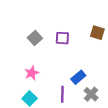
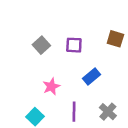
pink star: (32, 73) -> (51, 87), moved
blue rectangle: (78, 77) -> (92, 76), moved

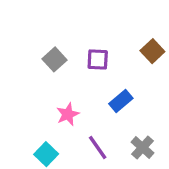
brown square: (115, 39) -> (152, 51), turned 30
purple line: (74, 112) -> (98, 147), turned -36

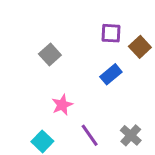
purple square: (98, 59) -> (111, 33), moved
blue rectangle: (121, 101) -> (111, 74), moved

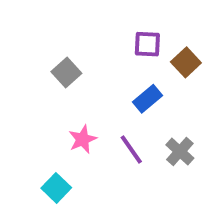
purple line: (90, 135) -> (131, 149), moved
gray cross: (131, 135) -> (180, 151), moved

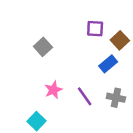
blue rectangle: (147, 99) -> (108, 64), moved
gray cross: (180, 151) -> (116, 98), turned -30

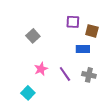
brown square: (120, 40) -> (92, 31), turned -32
blue rectangle: (108, 64) -> (83, 49), turned 40

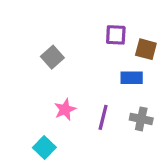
purple line: (65, 74) -> (103, 117), turned 49

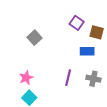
purple square: (116, 35) -> (77, 23), turned 32
pink star: (65, 109) -> (26, 78), moved

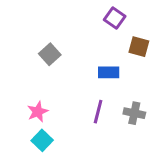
purple square: (77, 23) -> (115, 18), moved
blue rectangle: (87, 51) -> (109, 72), moved

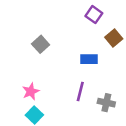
brown square: (139, 47) -> (114, 38), turned 35
gray cross: (134, 113) -> (106, 103), moved

